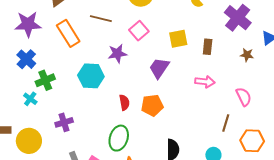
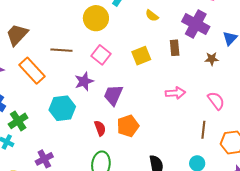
brown rectangle: (208, 47) -> (175, 48), moved
purple trapezoid: (159, 68) -> (113, 95), moved

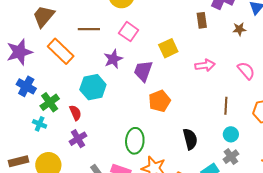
yellow square: (141, 56) -> (168, 48), moved
red semicircle: (100, 128) -> (75, 113), moved
brown line: (203, 130) -> (226, 106), moved

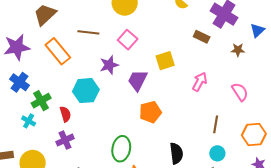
brown rectangle: (202, 20) -> (202, 37), turned -63
pink arrow: (205, 65) -> (200, 82), turned -60

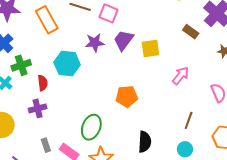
pink square: (128, 40) -> (108, 13), moved, turned -30
purple trapezoid: (138, 80) -> (123, 40), moved

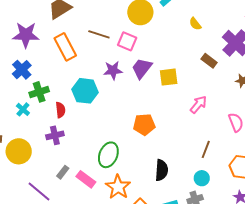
gray rectangle: (46, 145) -> (63, 172), turned 56

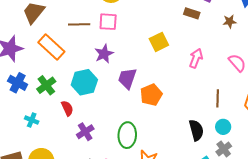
purple trapezoid: (142, 68) -> (127, 78), moved
green cross: (39, 92) -> (46, 85), moved
purple cross: (55, 135) -> (85, 132), moved
black semicircle: (162, 170) -> (196, 130), moved

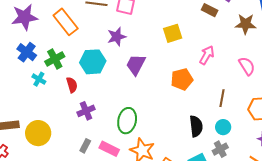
brown star: (230, 21) -> (246, 24), size x1.5
orange pentagon: (151, 95) -> (182, 79), moved
cyan cross: (32, 120) -> (39, 79), moved

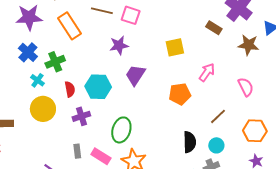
cyan hexagon: (93, 62) -> (98, 87), moved
brown line: (222, 98) -> (218, 116), turned 30
yellow circle: (38, 133) -> (43, 109), moved
gray rectangle: (85, 146) -> (77, 151), turned -40

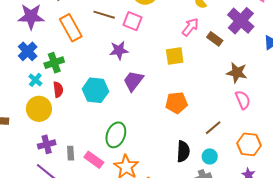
brown star: (248, 45) -> (237, 73), moved
pink arrow: (207, 72) -> (190, 27), moved
red semicircle: (70, 89) -> (58, 90), moved
purple cross: (81, 116) -> (47, 144), moved

